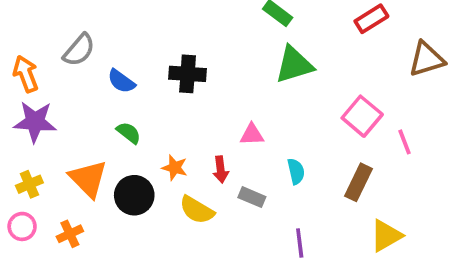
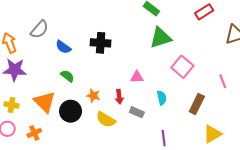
pink square: (362, 116) -> (182, 67), moved
yellow cross: (29, 184) -> (12, 105), turned 32

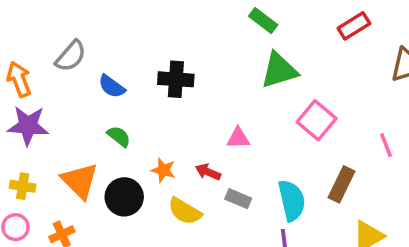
red arrow: (119, 97) -> (208, 172), turned 120
cyan semicircle: (162, 98) -> (292, 200), moved, size x1.6

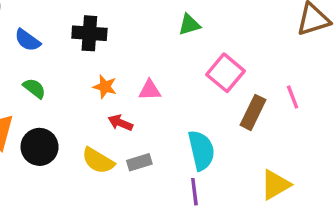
green triangle: (279, 70) -> (189, 25), size x0.6
orange star: (163, 170) -> (105, 87), moved
brown rectangle: (342, 184) -> (253, 112), moved
gray rectangle: (238, 199) -> (139, 162), moved, turned -40

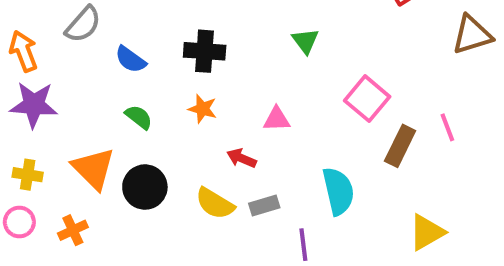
green triangle: (189, 25) -> (305, 41), moved, turned -50
orange star: (105, 87) -> (203, 109), moved
purple line: (194, 192) -> (303, 245), moved

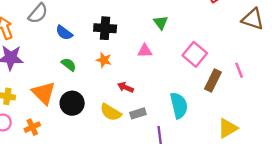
brown triangle: (472, 35) -> (253, 19), turned 35
pink triangle: (277, 119) -> (145, 51), moved

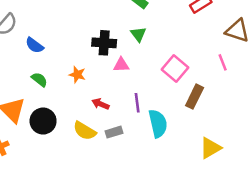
black cross: (105, 28) -> (104, 43), moved
pink line: (239, 70) -> (223, 62), moved
purple line: (160, 135) -> (137, 103), moved

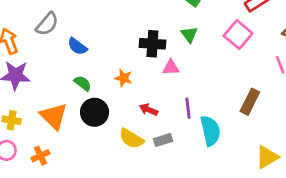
pink square: (175, 68) -> (238, 35), moved
black circle: (43, 121) -> (95, 112), moved

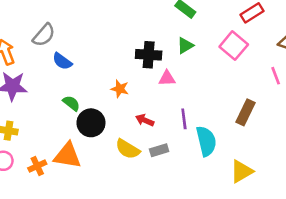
green triangle: (189, 35) -> (185, 46), turned 36
blue semicircle: (77, 46) -> (62, 61), moved
green semicircle: (83, 83) -> (71, 103), moved
orange triangle: (54, 116) -> (67, 156), moved, turned -36
yellow triangle: (267, 157) -> (242, 171), moved

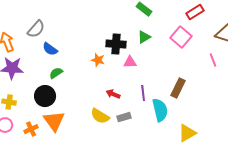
orange star: (120, 89) -> (98, 60), moved
green semicircle: (71, 103) -> (56, 73), moved, turned -72
brown rectangle: (246, 112) -> (178, 88), moved
black circle: (91, 123) -> (45, 96), moved
orange triangle: (67, 156) -> (54, 121), turned 45

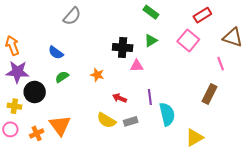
gray semicircle: (36, 29) -> (72, 16), moved
orange star: (98, 60) -> (97, 75), moved
brown rectangle: (178, 88) -> (210, 94), moved
black circle: (45, 96) -> (35, 92), moved

